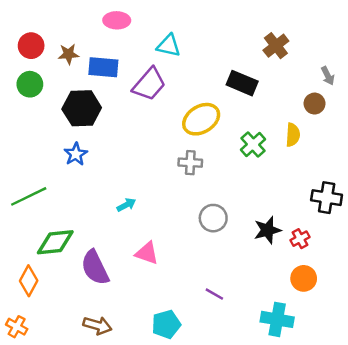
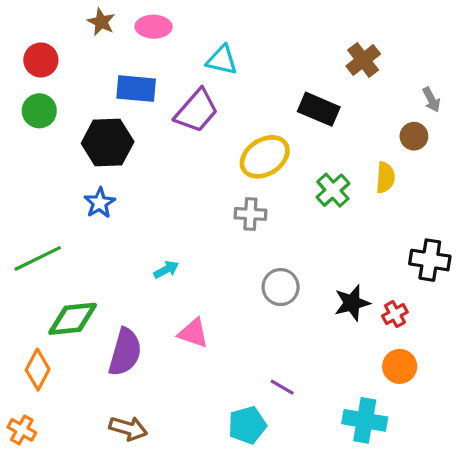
brown star: (68, 54) -> (101, 22), moved, turned 30
purple semicircle: (95, 268) -> (125, 352), turned -138
cyan pentagon: (166, 324) -> (247, 425), moved

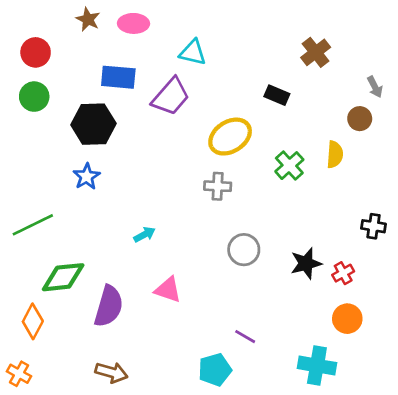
black rectangle: (319, 109) -> (277, 95), size x0.7
black cross: (430, 260) -> (373, 226), size x0.7

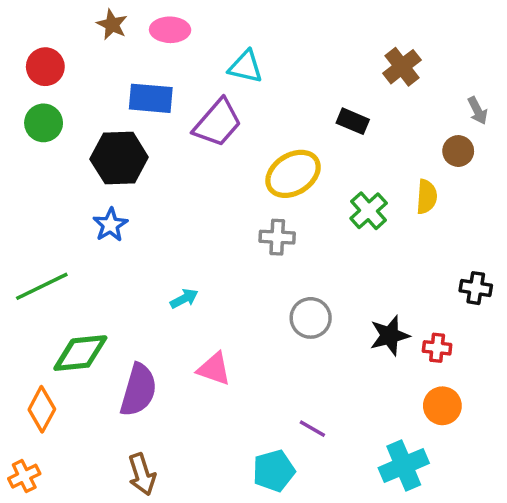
red cross: (343, 273) -> (437, 348), turned 35
cyan cross: (317, 366) -> (404, 466), turned -33
brown arrow: (111, 372) -> (142, 474), turned 56
orange cross: (19, 374) -> (24, 476), turned 35

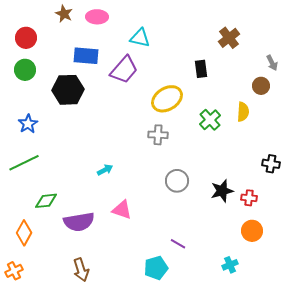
black rectangle: (353, 121) -> (201, 69), turned 60
blue star: (110, 225) -> (28, 124), moved
green diamond: (80, 353) -> (46, 201), size x0.7
purple semicircle: (138, 390) -> (79, 222), turned 64
cyan cross: (404, 466) -> (230, 265), size x0.6

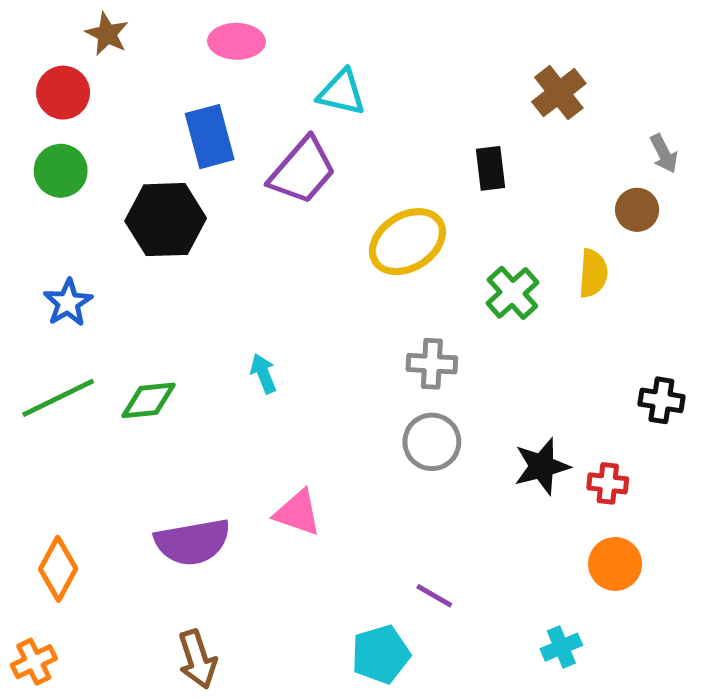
brown star: (64, 14) -> (107, 34), moved
blue rectangle: (86, 56) -> (210, 137), turned 70
gray cross: (158, 135) -> (432, 364), moved
cyan arrow: (105, 170) -> (263, 373), moved, turned -84
green diamond: (46, 201) -> (149, 400), moved

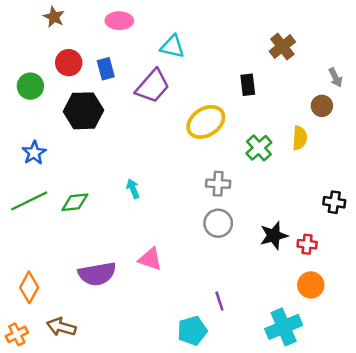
red circle: (63, 93) -> (69, 63), moved
blue rectangle: (210, 137) -> (106, 69), size x0.7
purple line: (434, 596) -> (219, 301), turned 42
cyan cross: (561, 647) -> (284, 327), size x1.8
brown arrow: (197, 659) -> (61, 327), moved, turned 124

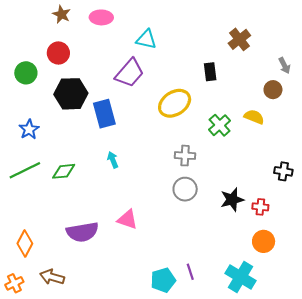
brown star: (54, 17) -> (62, 14), moved
blue rectangle: (106, 69) -> (104, 114), moved, size x1.5
yellow semicircle: (300, 138) -> (254, 117), turned -72
purple line: (219, 301) -> (190, 272), moved
cyan cross: (284, 327) -> (240, 277), turned -36

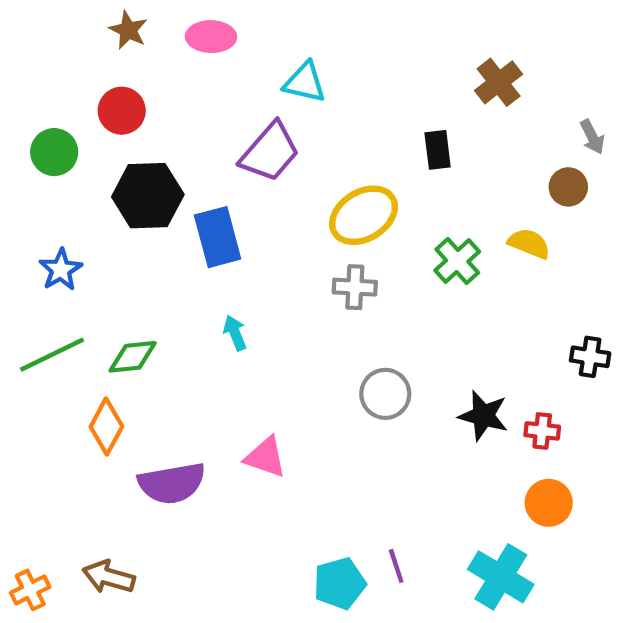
gray cross: (185, 156) -> (355, 287), moved
black star: (232, 200) -> (483, 416), turned 30
orange diamond: (25, 244) -> (106, 427), moved

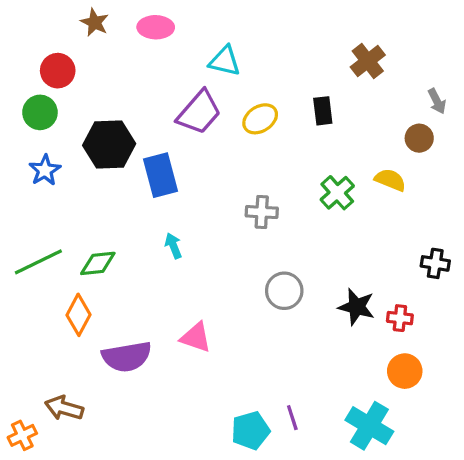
red circle: (122, 111) -> (58, 71), moved
yellow ellipse: (364, 215) -> (260, 119), moved, size x0.7
blue star: (61, 270) -> (45, 170), moved
brown arrow: (109, 577) -> (64, 408), moved

